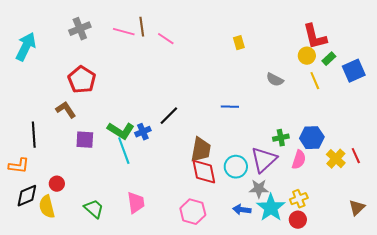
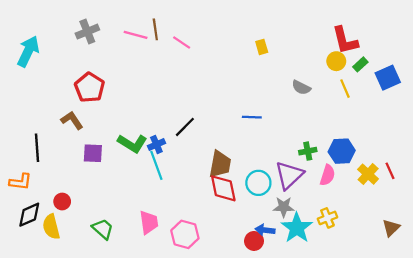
cyan line: (124, 151) -> (156, 165), moved
pink hexagon: (193, 212) -> (185, 234), moved
red circle: (298, 220) -> (254, 241), moved

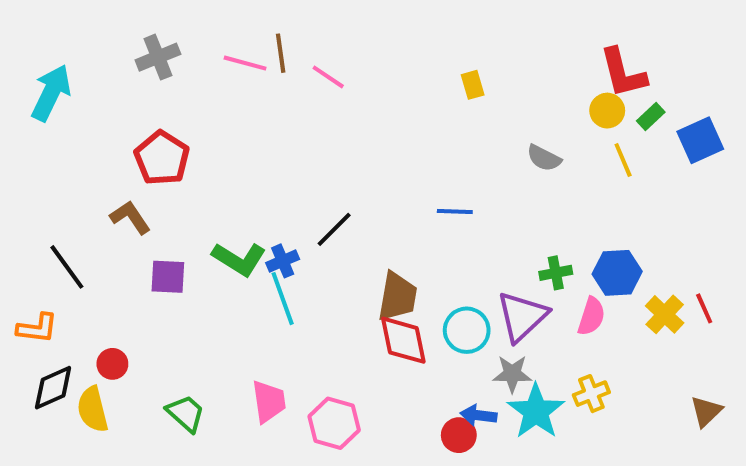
black line: (37, 148) -> (67, 267), turned -32

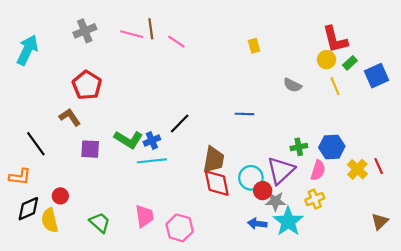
cyan line: (283, 299) -> (152, 161), turned -76
yellow cross: (591, 394) -> (315, 199), moved
red circle: (459, 435) -> (263, 191), moved

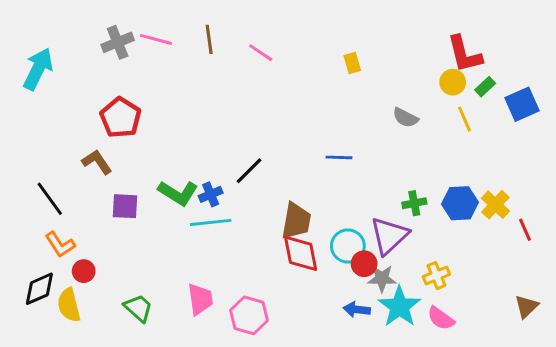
pink line: (132, 34) -> (156, 39), moved
pink line: (176, 42) -> (261, 53), moved
yellow cross: (357, 169) -> (495, 205), moved
pink semicircle: (318, 170) -> (441, 318), moved, turned 108
orange L-shape: (20, 177) -> (60, 245), moved, turned 50

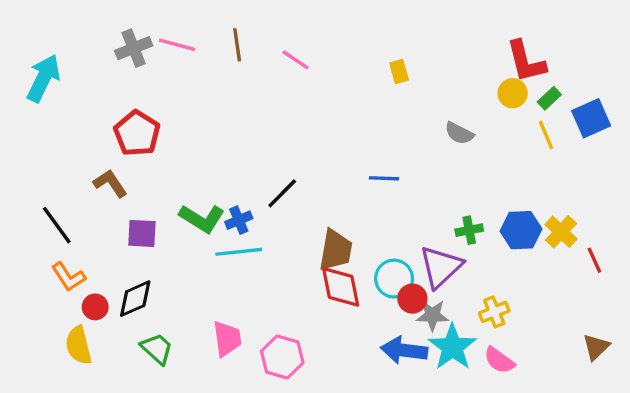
yellow line: (464, 119) -> (546, 135), moved
black diamond: (39, 289) -> (135, 299), moved
blue arrow: (357, 309) -> (404, 350), size x1.5

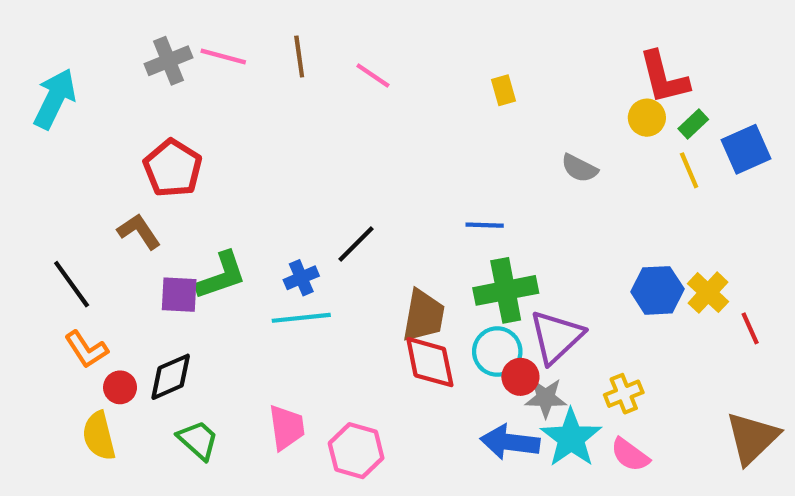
green L-shape: (202, 218) -> (221, 276), moved, turned -51
green cross: (469, 230) -> (506, 290), moved, size x1.8
brown triangle: (596, 347) -> (752, 438), size x1.6

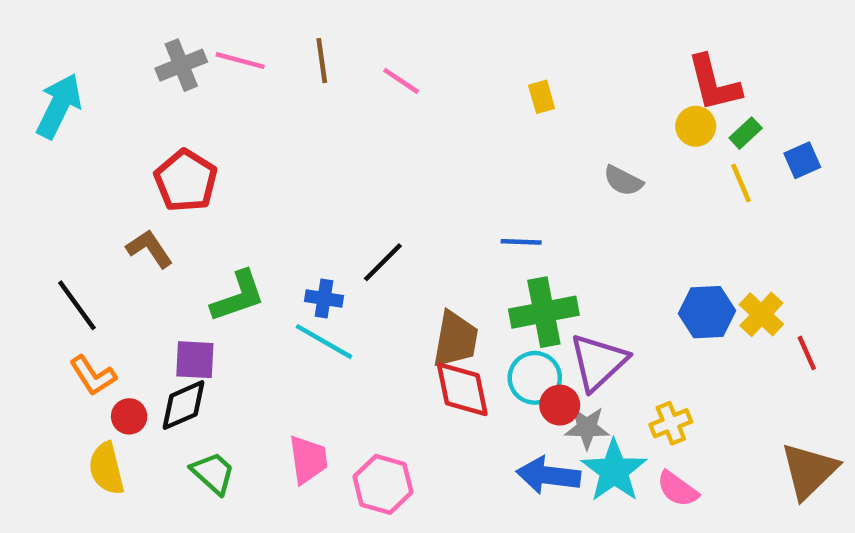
blue square: (746, 149) -> (802, 160), size x0.7
blue cross: (301, 278) -> (324, 299), turned 32
purple square: (179, 295) -> (195, 360), moved
cyan line: (301, 318) -> (324, 342), turned 36

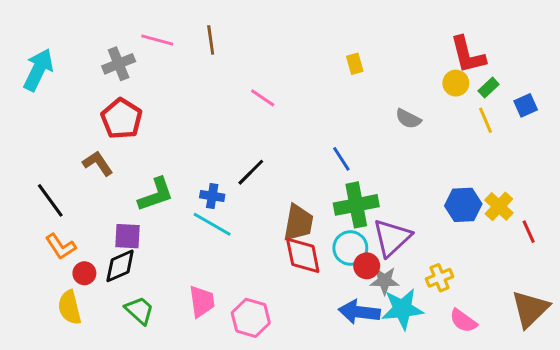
gray cross: (181, 65) -> (119, 64), moved
pink line: (401, 81) -> (263, 98), moved
blue line: (521, 242) -> (341, 159), turned 55
cyan star: (614, 471) -> (402, 309), turned 30
pink semicircle: (678, 489) -> (463, 321), moved

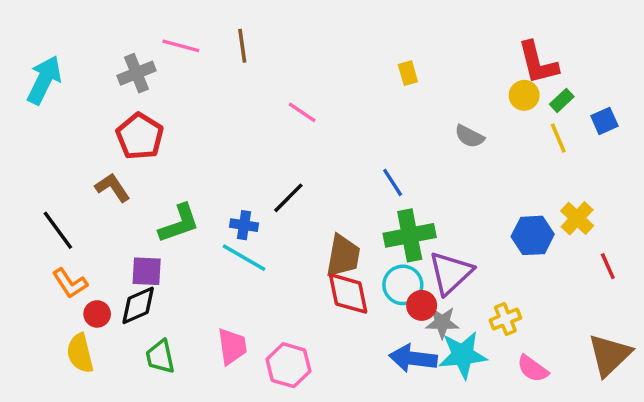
yellow cross: (499, 206) -> (577, 218), moved
green trapezoid: (139, 310) -> (160, 357), turned -144

